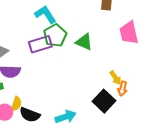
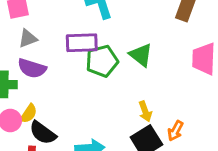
green pentagon: (55, 36) -> (102, 61), moved
yellow arrow: (115, 78) -> (145, 111), moved

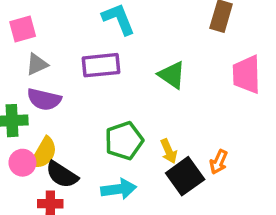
green pentagon: (102, 61) -> (124, 141), moved
yellow arrow: (145, 111) -> (169, 151), moved
yellow semicircle: (29, 114) -> (44, 153), size x1.4

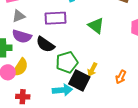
yellow arrow: (169, 151) -> (92, 70), turned 48
black semicircle: (62, 175) -> (45, 44), moved
black square: (185, 176) -> (79, 80), moved, turned -30

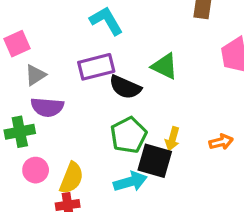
black semicircle: (45, 44) -> (125, 87), moved
yellow semicircle: (20, 67) -> (71, 178), moved
orange arrow: (121, 77) -> (221, 142), turned -120

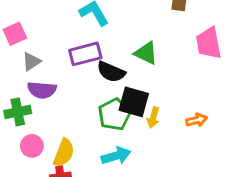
black square: (155, 161) -> (134, 102), moved

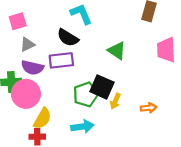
purple rectangle: (85, 54) -> (61, 60), moved
black semicircle: (111, 72) -> (68, 38), moved
pink circle: (32, 146) -> (26, 94), moved, size x1.6

